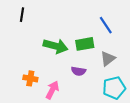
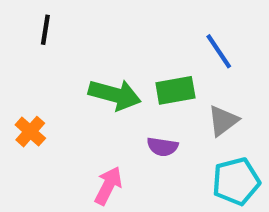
orange cross: (30, 78) -> (30, 132), moved, turned 32

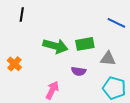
blue line: (219, 51) -> (116, 23), moved, turned -30
gray triangle: (223, 121) -> (108, 59), turned 42
cyan pentagon: (236, 181) -> (114, 88), turned 30

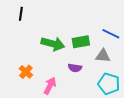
blue line: (116, 23) -> (111, 34), moved
orange cross: (14, 64) -> (26, 72), moved

